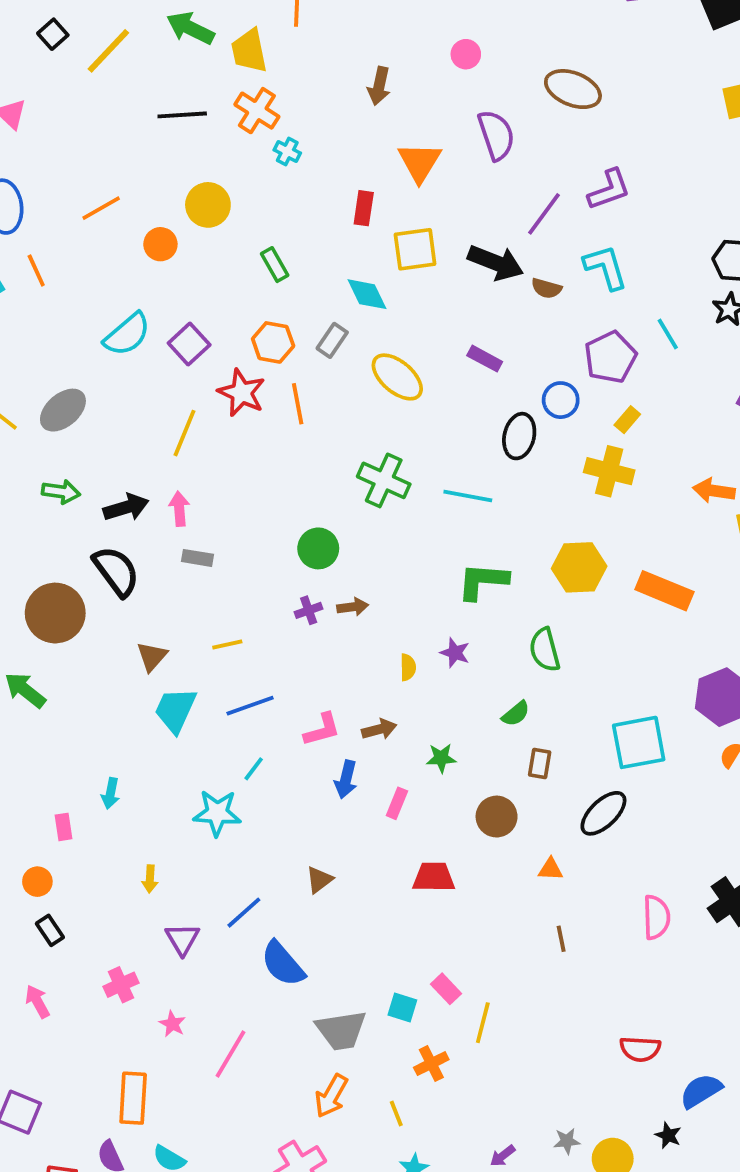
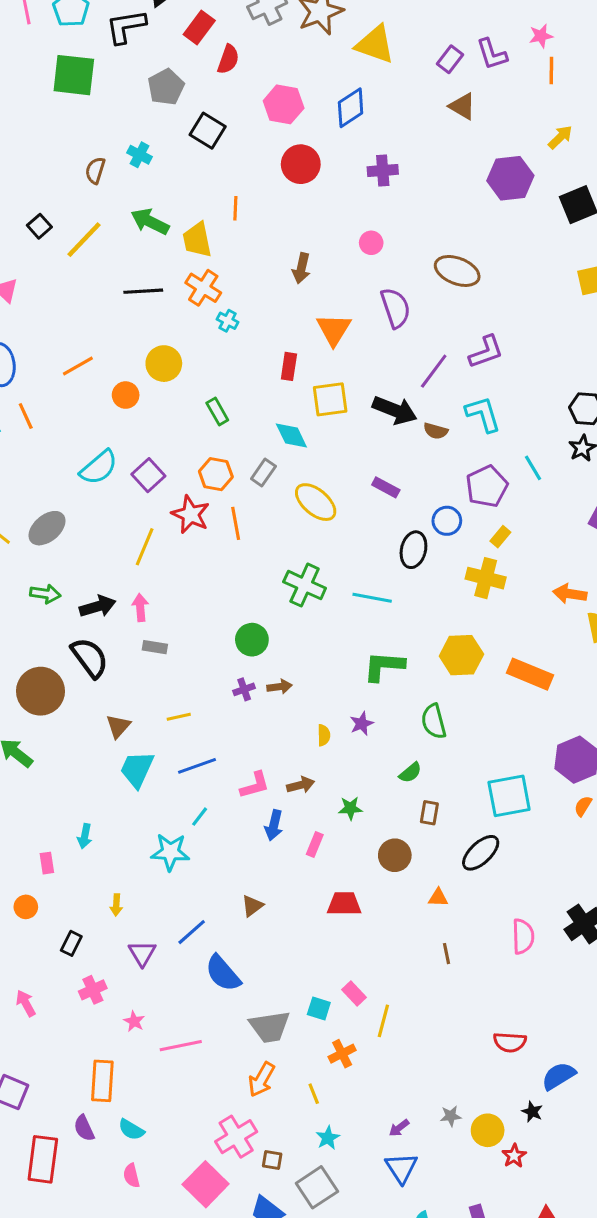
purple star: (455, 653) -> (362, 724), turned 30
black rectangle: (50, 930) -> (71, 943), moved, turned 60
pink line: (230, 1054) -> (181, 1046), turned 48

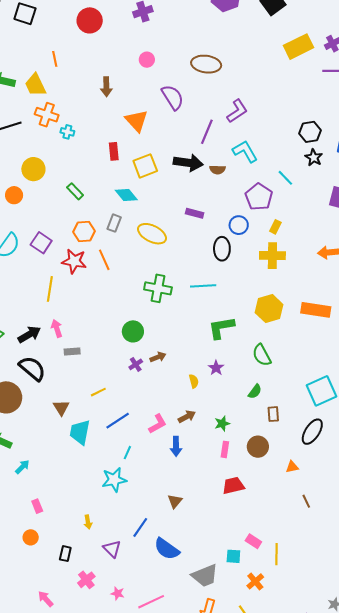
cyan arrow: (85, 836) -> (22, 467), moved, turned -133
pink rectangle: (315, 844) -> (225, 449), moved

